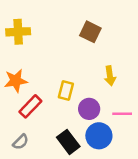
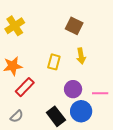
yellow cross: (18, 32) -> (15, 26), turned -30
yellow arrow: (110, 76) -> (81, 56), moved
yellow rectangle: (66, 91) -> (54, 62), moved

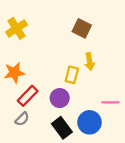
yellow rectangle: (54, 62) -> (72, 75), moved
purple circle: (73, 89) -> (60, 98), moved
gray semicircle: (17, 116) -> (22, 119), moved

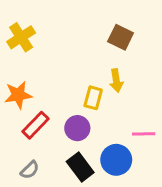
brown square: (82, 28) -> (121, 37), moved
gray semicircle: (22, 119) -> (30, 170), moved

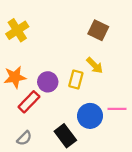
yellow arrow: (116, 81) -> (95, 65), turned -36
purple circle: (77, 128) -> (48, 82), moved
blue circle: (116, 160) -> (90, 116), moved

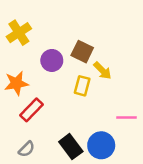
brown square: (98, 30) -> (82, 52), moved
purple circle: (48, 82) -> (52, 60), moved
blue circle: (90, 116) -> (101, 145), moved

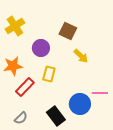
brown square: (82, 52) -> (68, 31), moved
yellow rectangle: (82, 86) -> (49, 74), moved
blue circle: (101, 145) -> (80, 104), moved

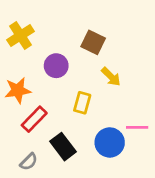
yellow rectangle: (49, 74) -> (82, 103), moved
black rectangle: (56, 116) -> (63, 147), moved

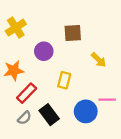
brown square: (93, 42) -> (73, 33), turned -30
yellow arrow: (111, 77) -> (99, 60), moved
gray semicircle: (29, 162) -> (24, 118), moved

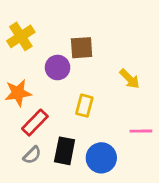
brown square: (73, 33) -> (82, 48), moved
blue circle: (86, 111) -> (101, 158), moved
black rectangle: (49, 115) -> (65, 151), turned 48

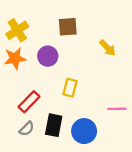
brown square: (82, 48) -> (68, 27), moved
yellow arrow: (130, 79) -> (108, 48), moved
orange star: (18, 93) -> (15, 58), moved

